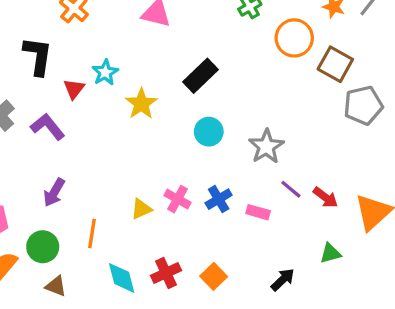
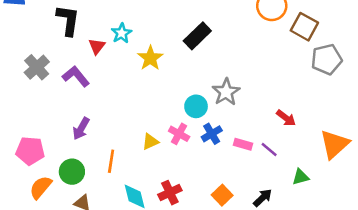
cyan circle: (209, 132) -> (196, 106), moved
gray star: (266, 146) -> (226, 92), moved
purple line: (291, 189) -> (269, 149), moved
red arrow: (325, 197) -> (286, 118), moved
orange square: (214, 276) -> (222, 195), moved

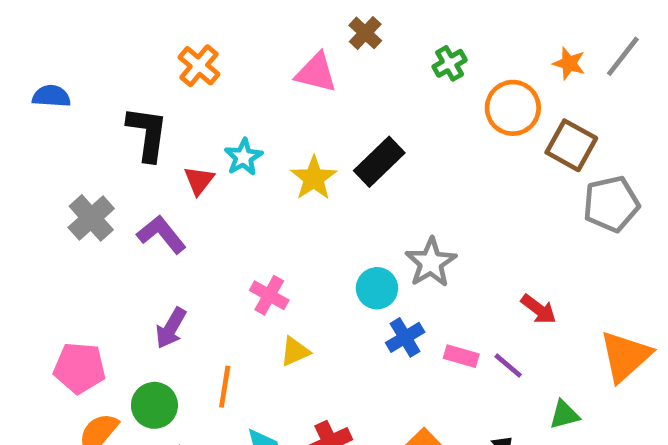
yellow star: (150, 58) -> (314, 178), moved
pink cross: (179, 134) -> (269, 295), moved

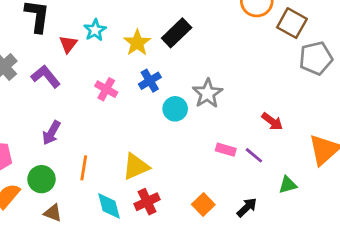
pink cross: (269, 295) -> (106, 89), moved
blue cross: (405, 337) -> (150, 81), moved
yellow triangle: (295, 351) -> (136, 167), moved, size x1.5

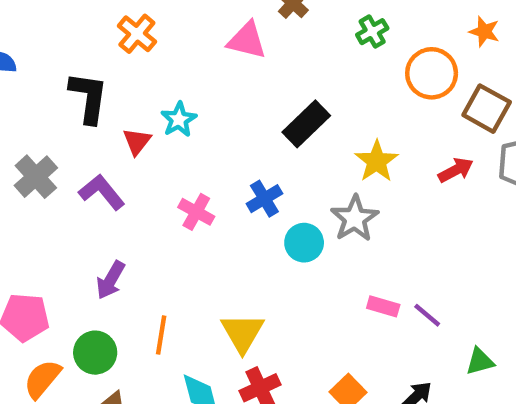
yellow star: (137, 43) -> (377, 161), moved
red arrow: (272, 122) -> (456, 170), moved, turned -65
yellow triangle: (136, 167) -> (242, 333), turned -36

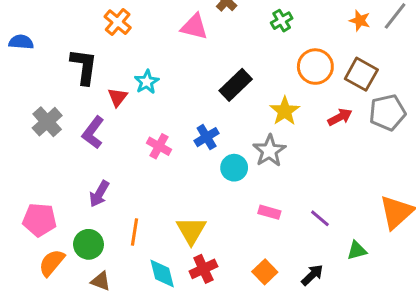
orange circle: (432, 73) -> (315, 67), moved
purple L-shape: (102, 192) -> (93, 132), turned -104
pink rectangle: (383, 306) -> (269, 212), moved

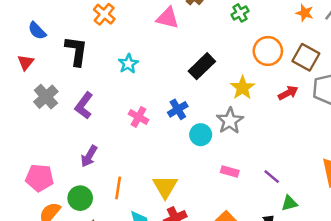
blue semicircle: (21, 42) -> (37, 31), moved, turned -138
red triangle: (118, 97) -> (26, 62), moved
green triangle: (357, 250) -> (289, 203), moved

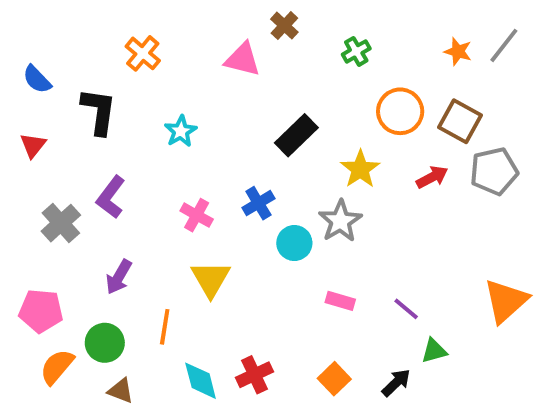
red triangle: (26, 62) -> (33, 145), moved
gray cross: (46, 97) -> (61, 223), moved
yellow triangle: (165, 187) -> (211, 279), moved

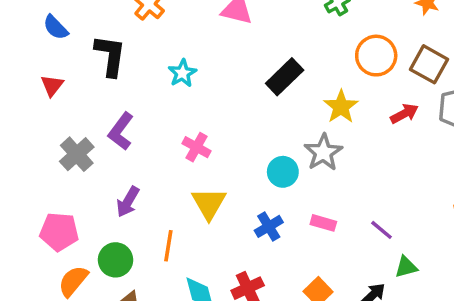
blue cross: (258, 203) -> (269, 226), moved

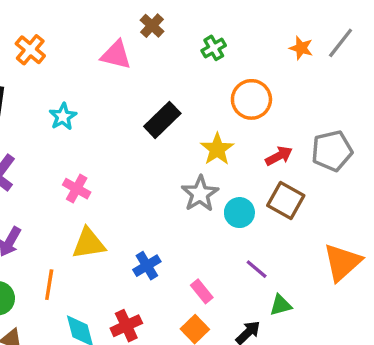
brown square: (429, 64) -> (286, 201), moved
cyan circle: (283, 172) -> (239, 213), moved
yellow triangle: (209, 204) -> (89, 243), turned 51
pink rectangle: (323, 223) -> (202, 291), moved, turned 35

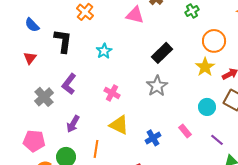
yellow star: (217, 149) -> (205, 67), moved
gray star: (200, 194) -> (157, 86), moved
yellow triangle: (89, 243) -> (119, 125), turned 35
pink rectangle: (202, 291) -> (185, 131), moved

